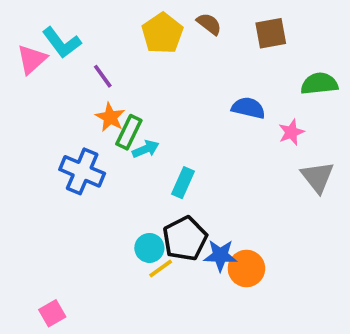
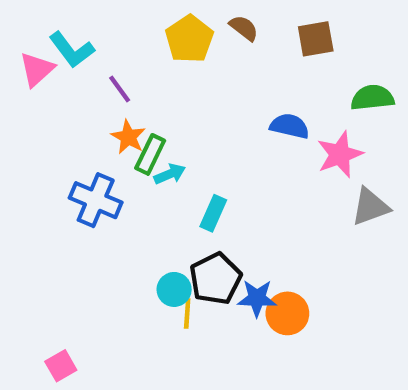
pink star: (291, 132) -> (340, 154), size x1.5
gray triangle: (317, 177) -> (370, 207), turned 48
yellow line: (161, 269) -> (187, 313), turned -50

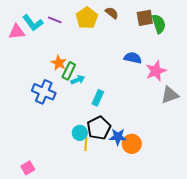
pink triangle: (37, 69) -> (17, 32), turned 36
purple line: (120, 89) -> (55, 20), moved, turned -32
green semicircle: (372, 98) -> (159, 24), moved, turned 78

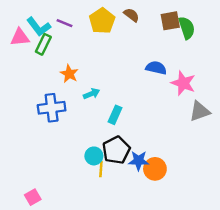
green rectangle: (69, 71) -> (43, 44), moved
pink star: (156, 71) -> (183, 83), turned -30
blue cross: (44, 92) -> (52, 108), turned -30

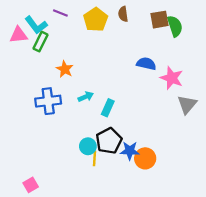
brown semicircle: (131, 15) -> (123, 14), turned -136
purple line: (65, 23) -> (60, 13), moved
cyan arrow: (92, 94) -> (86, 97), moved
gray triangle: (200, 111) -> (187, 104), turned -30

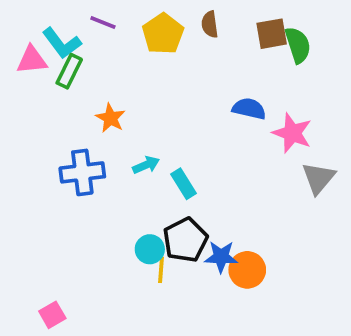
cyan rectangle: (108, 108) -> (184, 184), turned -56

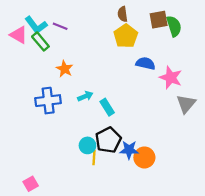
purple line: (103, 22) -> (60, 26), moved
yellow pentagon: (163, 34) -> (126, 36), moved
pink triangle: (32, 60) -> (19, 35), turned 36
green rectangle: (69, 71) -> (40, 41), turned -66

